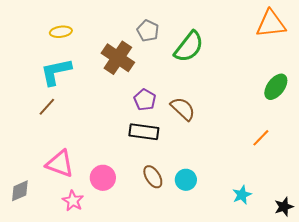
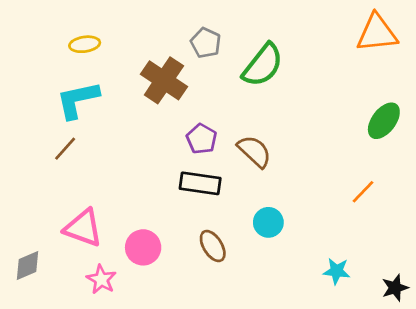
cyan circle: (186, 180) -> (268, 222), moved
cyan star: (242, 195) -> (337, 271), turned 30

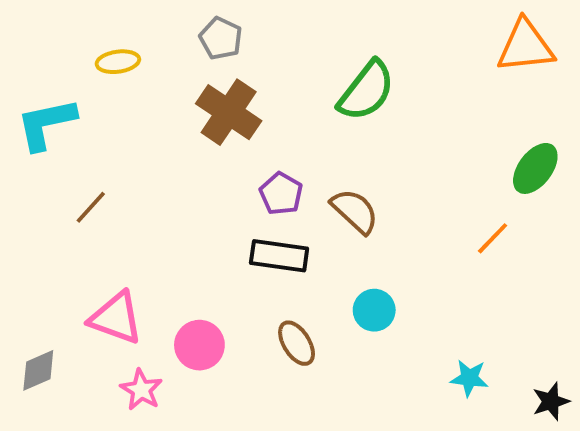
gray pentagon: (206, 43) -> (221, 38), moved
cyan L-shape: (78, 100) -> (46, 124), moved
orange line: (363, 192) -> (493, 238), moved

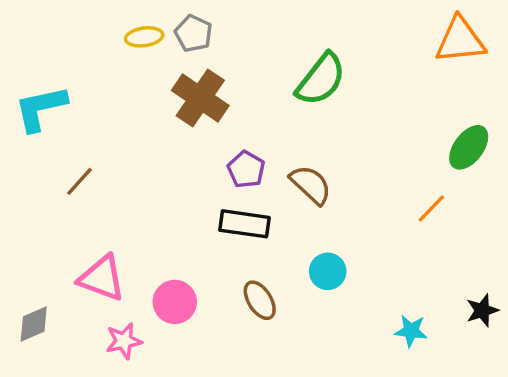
yellow ellipse: (118, 62) -> (144, 37), moved
pink star: (141, 390) -> (124, 341), turned 30
black star: (551, 401) -> (482, 310), moved

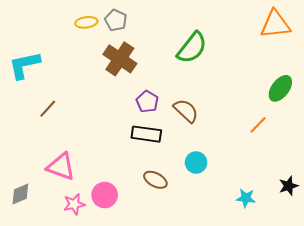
brown ellipse: (260, 300) -> (155, 180), turned -30
pink circle: (175, 302) -> (105, 195), moved

